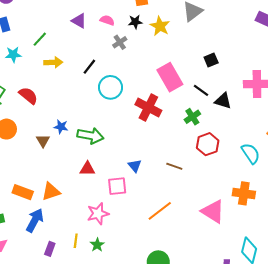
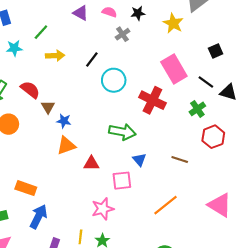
yellow star: (160, 26) -> (173, 23), moved
green arrow: (90, 136) -> (122, 132), moved
brown triangle: (43, 141) -> (48, 107), moved
orange triangle: (51, 192) -> (66, 146), moved

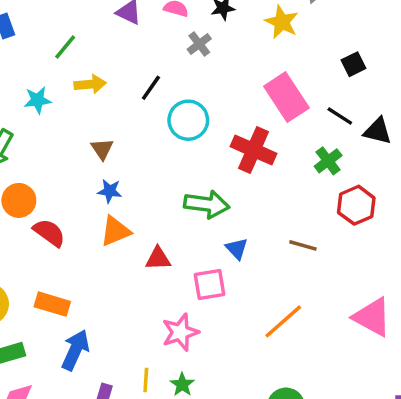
cyan star: (14, 48) -> (37, 100), moved
red semicircle: (30, 90) -> (49, 233), moved
brown triangle: (48, 107) -> (102, 149), moved

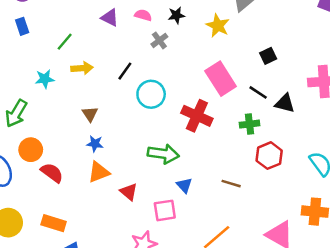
green cross: (328, 161) -> (249, 124), turned 30
red triangle: (158, 259) -> (129, 192), turned 42

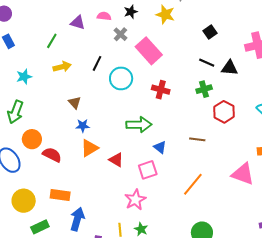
green line: (65, 42) -> (52, 41), moved
cyan star: (45, 79) -> (24, 77), moved
pink rectangle: (221, 79) -> (149, 51), moved
red cross: (197, 116) -> (161, 90), size x0.7

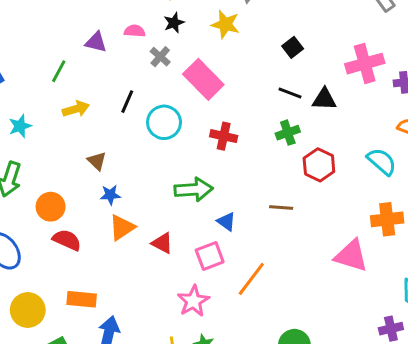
orange circle: (32, 139) -> (51, 207), moved
orange line: (193, 184) -> (251, 279), moved

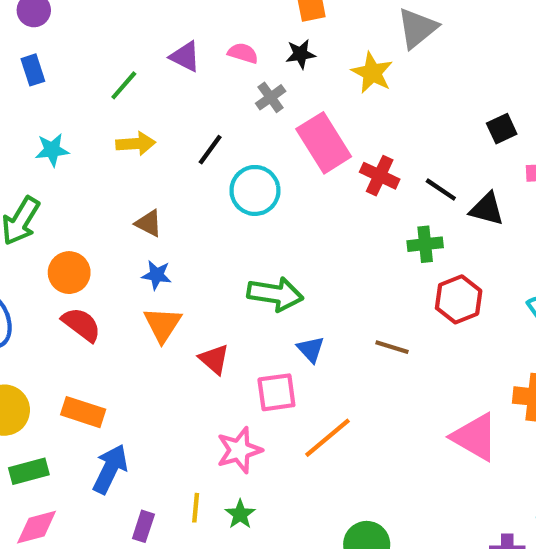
black square: (293, 47) -> (502, 129), moved
red cross: (224, 136) -> (380, 176), moved
brown triangle: (97, 161) -> (149, 223), turned -30
orange triangle: (122, 227) -> (163, 324), turned -36

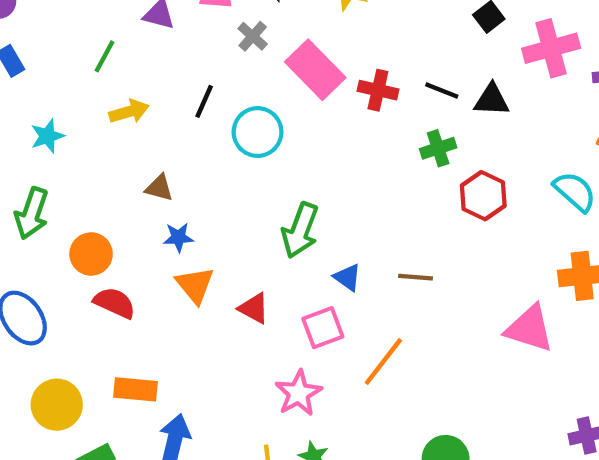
green arrow: (275, 294) -> (300, 230), turned 114
brown line: (392, 347) -> (415, 277), moved

